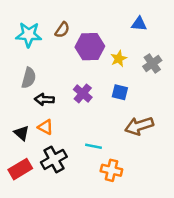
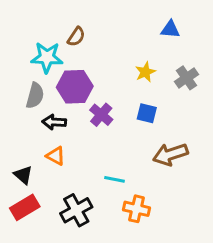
cyan star: (29, 35) -> (47, 57), moved
purple hexagon: (90, 47) -> (75, 87), moved
black triangle: (21, 133) -> (23, 175), moved
black cross: (54, 159) -> (76, 210), moved

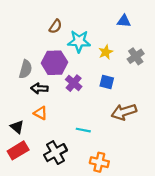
cyan star: (47, 57) -> (79, 41), moved
orange cross: (137, 209) -> (99, 162), moved

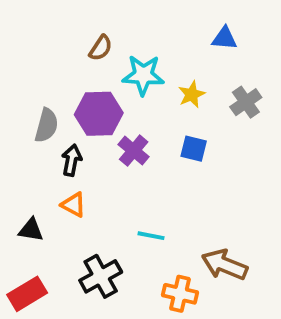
black arrow: (39, 88) -> (72, 160), turned 98
brown arrow: (124, 112) -> (225, 265), moved, turned 40
black triangle: (17, 127) -> (31, 230), turned -32
red rectangle: (18, 150) -> (27, 294), moved

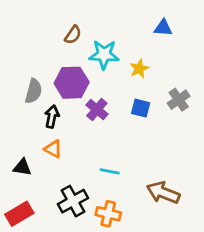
gray cross: (246, 102) -> (179, 100), moved
orange cross: (180, 294) -> (108, 214), moved

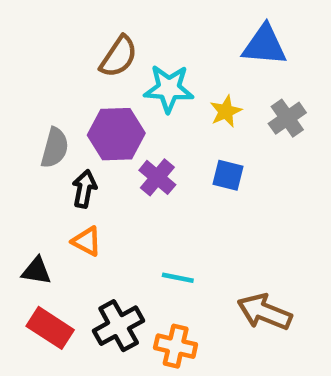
blue triangle: (163, 28) -> (264, 45), size x1.5
brown semicircle: (73, 35) -> (119, 57), size x1.4
gray cross: (179, 100) -> (287, 118), moved
red rectangle: (19, 214) -> (50, 328), moved, turned 64

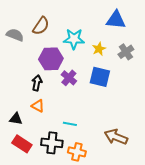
brown semicircle: (119, 57) -> (41, 26), moved
gray semicircle: (55, 148) -> (15, 35), moved, turned -84
blue square: (228, 175) -> (100, 77), size x1.5
cyan line: (178, 278) -> (70, 124), moved
black cross: (119, 326) -> (52, 143), turned 35

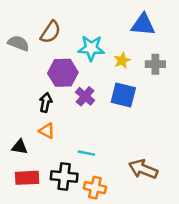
gray cross: (126, 52) -> (155, 64), turned 35
red rectangle: (22, 144) -> (27, 178), turned -36

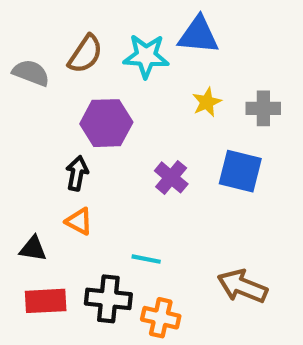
blue triangle: (143, 25) -> (198, 35), moved
cyan star: (91, 48) -> (146, 56), moved
blue square: (123, 95) -> (240, 171), moved
purple cross: (85, 96) -> (171, 177), moved

